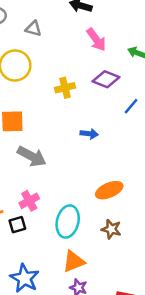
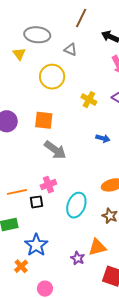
yellow cross: (65, 88) -> (89, 100), turned 35
orange triangle: (74, 261) -> (97, 247), moved

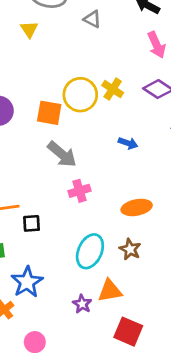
yellow triangle: (19, 54) -> (29, 29), moved
yellow circle: (52, 77) -> (80, 95), moved
pink cross: (48, 185) -> (80, 191), moved
cyan ellipse: (76, 205) -> (90, 251), moved

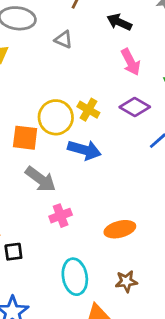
blue arrow: (128, 143) -> (84, 150), moved, size x1.6
brown star: (130, 249) -> (126, 281), moved, turned -30
cyan ellipse: (90, 251) -> (75, 277), turned -32

